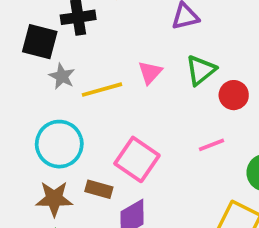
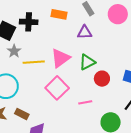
pink triangle: (150, 72) -> (61, 58), size x1.5
pink square: (137, 159) -> (57, 88), moved

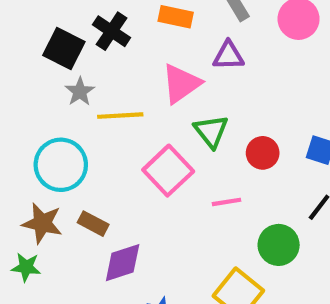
black cross: (29, 22) -> (111, 31), turned 30
pink triangle: (61, 58) -> (181, 84), moved
green triangle: (87, 62) -> (211, 131), moved, turned -42

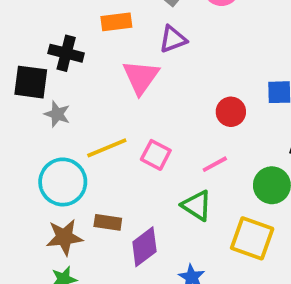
yellow line: (120, 116) -> (107, 148), moved
green triangle: (211, 131) -> (197, 205), moved
pink square: (168, 171) -> (156, 155), size x0.7

